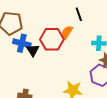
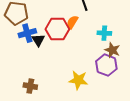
blue cross: (22, 43) -> (27, 33), turned -30

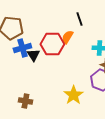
yellow star: (78, 80) -> (73, 95), turned 30

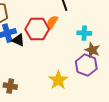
black triangle: (33, 55) -> (18, 40), turned -32

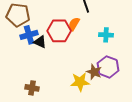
brown star: (92, 50) -> (94, 72), moved
yellow star: (58, 80) -> (80, 82), turned 30

